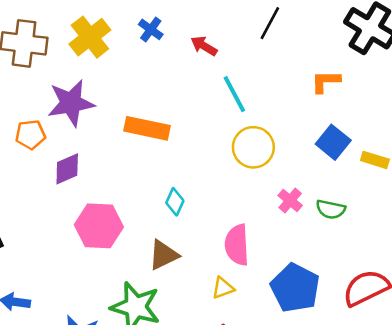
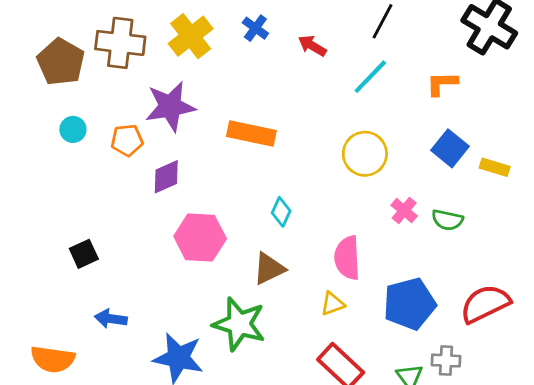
cyan line: (234, 94) -> (370, 77), moved, turned 72
blue pentagon: (295, 288) -> (410, 304), turned 30

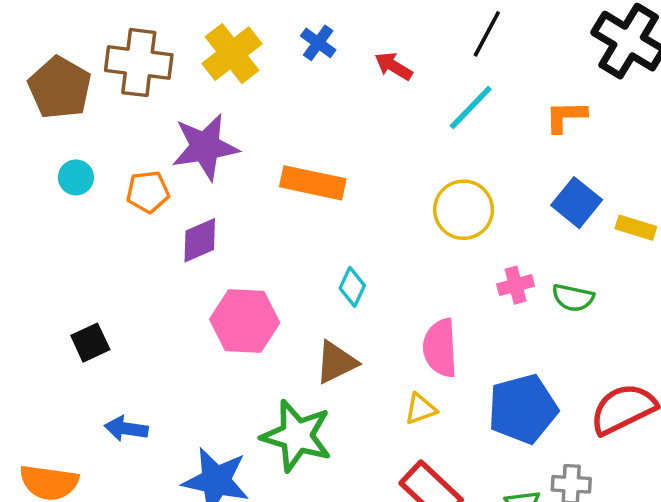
pink cross: (404, 211) -> (516, 285), turned 35

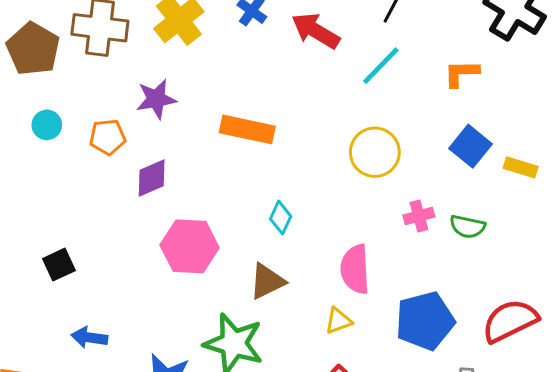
red arrow: (394, 66) -> (316, 31), size x1.5
purple star: (205, 147) -> (156, 99), size x0.7

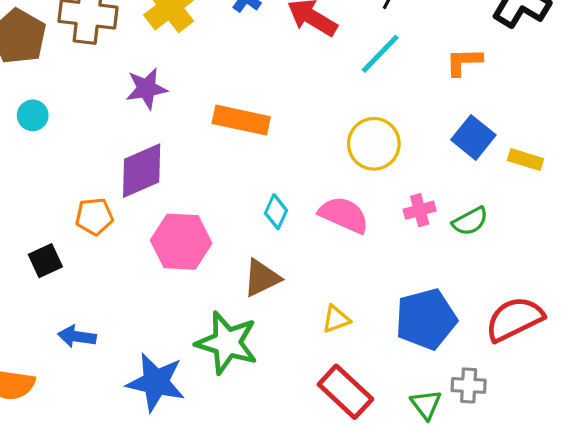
orange pentagon: (108, 137) -> (94, 216), moved
purple diamond: (152, 178) -> (142, 171), size x1.4
green semicircle: (467, 227) -> (470, 221), turned -40
pink semicircle: (355, 269) -> (344, 215), moved, turned 117

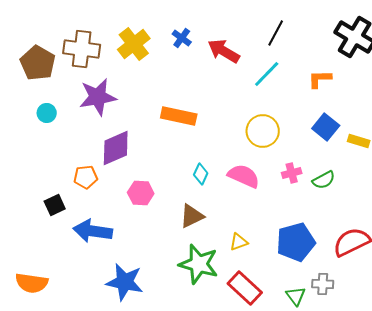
purple star: (146, 89) -> (98, 97), moved, size x1.4
pink hexagon: (181, 242) -> (141, 193), size x0.7
blue arrow: (77, 336) -> (93, 231), moved, size x1.6
green star: (227, 343) -> (199, 264), moved

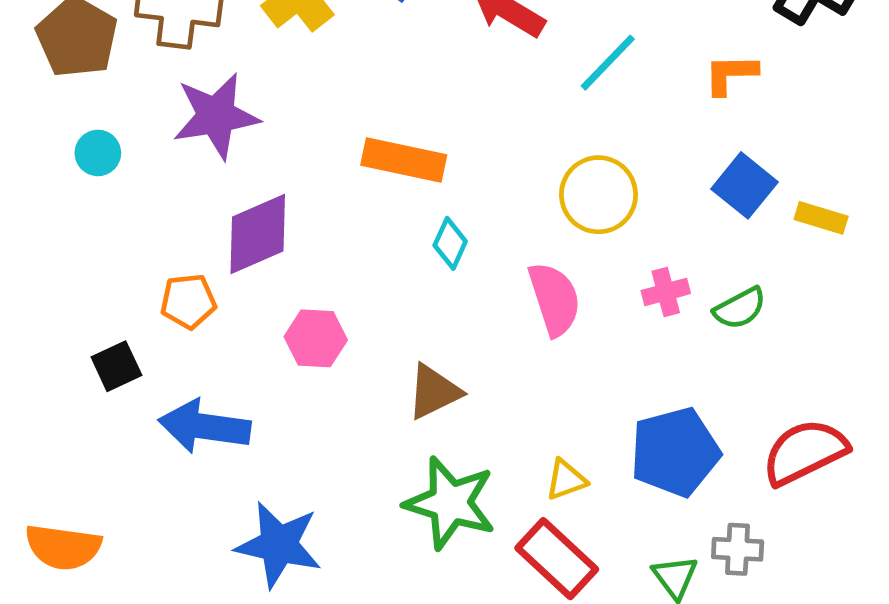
cyan diamond: (201, 174) -> (450, 243), moved
pink semicircle: (244, 176) -> (554, 299), turned 48
yellow triangle: (239, 242) -> (566, 480), moved

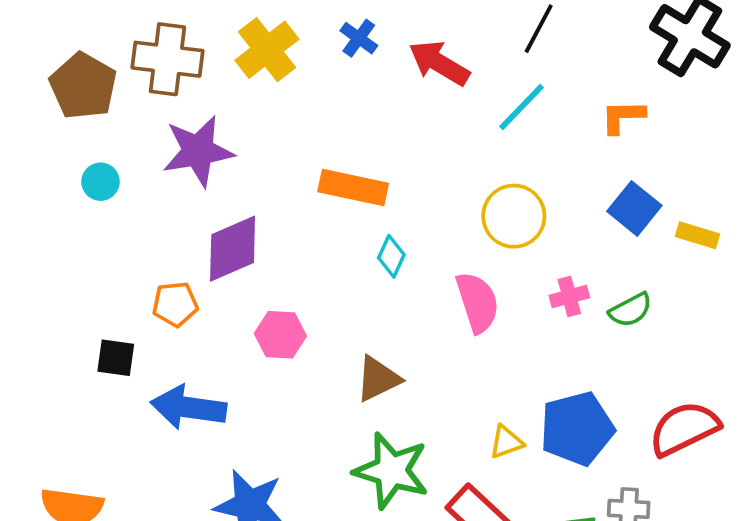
black square: (116, 366) -> (116, 358), turned 33
yellow triangle: (566, 480) -> (506, 442), moved

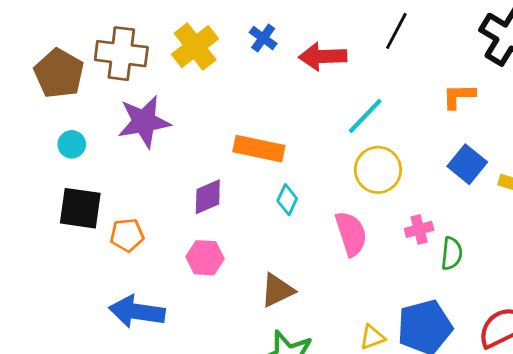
red arrow: (439, 63) -> (323, 56), turned -33
cyan line: (521, 107) -> (365, 116), moved
purple diamond: (233, 249) -> (208, 197), moved, size x0.7
green semicircle: (631, 310) -> (452, 253), moved, turned -56
black square: (116, 358) -> (80, 208), moved, size x1.5

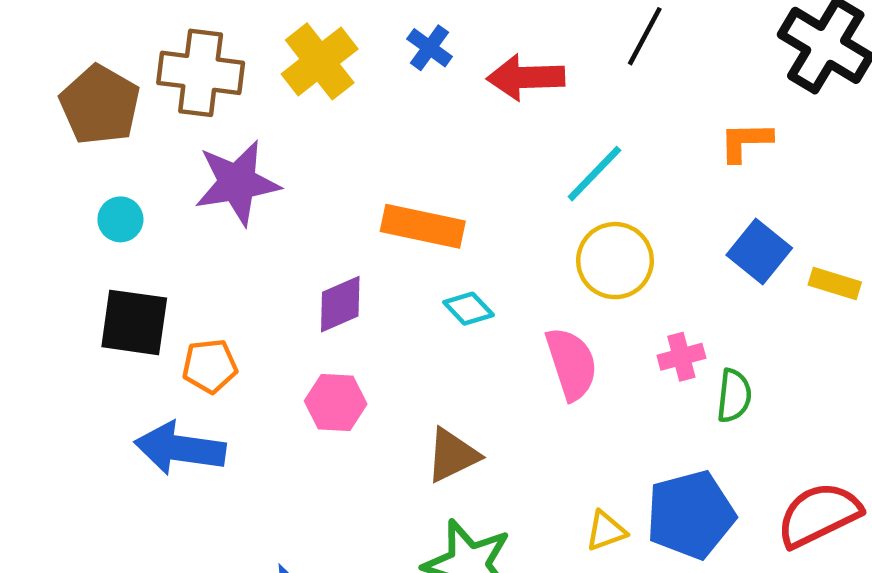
cyan diamond: (287, 200) -> (468, 309), turned -68
blue arrow: (137, 312) -> (180, 448), moved

